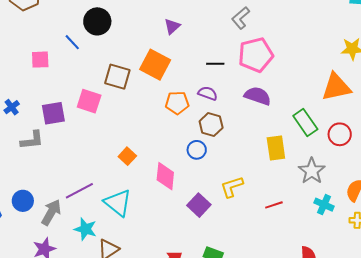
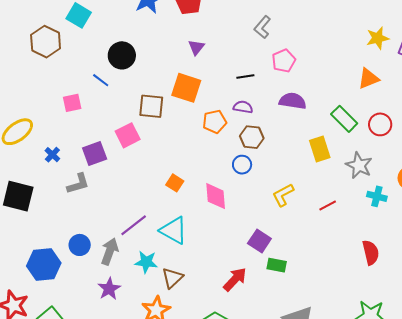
pink pentagon: (256, 55) -> (284, 61), size x0.7
orange triangle: (336, 87) -> (368, 79), size x0.7
pink square: (89, 101) -> (128, 135), turned -35
purple square: (199, 205) -> (259, 241), moved

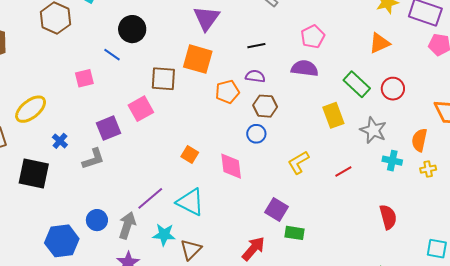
purple triangle: (196, 47) -> (206, 18), size x1.6
pink pentagon: (284, 61) -> (313, 37), moved
blue cross: (52, 155) -> (60, 141), moved

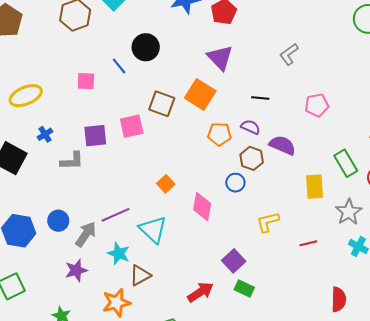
purple triangle: (206, 18) -> (220, 58), turned -36
purple semicircle: (305, 68) -> (282, 145), moved

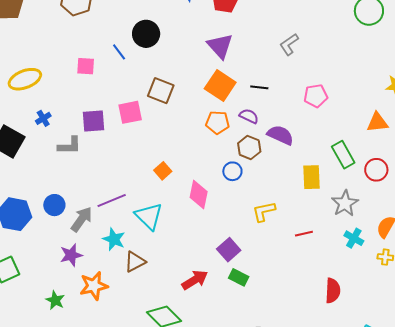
orange square: (200, 94) -> (220, 85), moved
orange star: (116, 303) -> (94, 286), moved

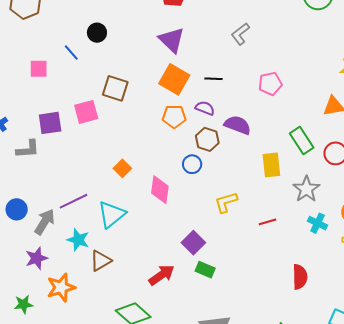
black circle: (146, 34) -> (97, 33), size x0.7
cyan triangle: (149, 216) -> (111, 215), turned 40
green star: (55, 300) -> (24, 304), turned -30

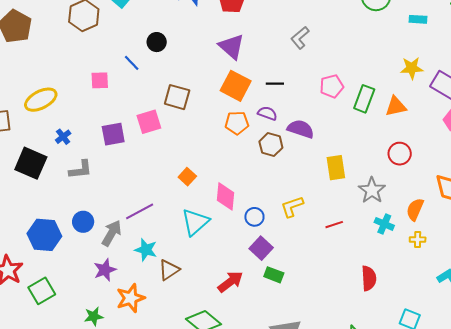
green rectangle: (302, 140) -> (364, 99), moved, turned 56
gray L-shape: (28, 149) -> (81, 170), moved
blue circle: (192, 164) -> (254, 217), moved
cyan triangle: (111, 215) -> (195, 222), moved

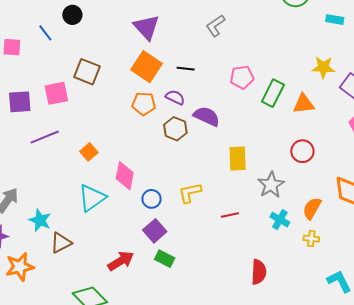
purple line: (140, 211) -> (45, 137), moved

